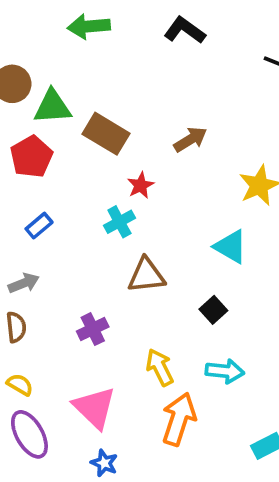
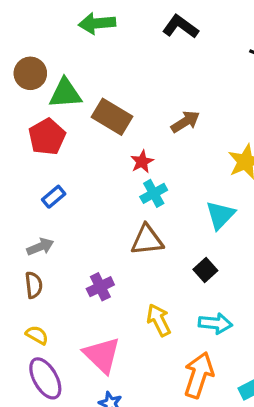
cyan cross: (119, 222) -> (154, 193), moved
cyan triangle: (231, 247) -> (220, 215), turned 44
orange arrow: (179, 419) -> (199, 375), moved

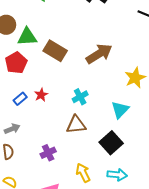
brown arrow: (185, 122) -> (99, 54), size x1.5
red star: (142, 162) -> (41, 95), moved
black square: (205, 270) -> (111, 143), size x1.6

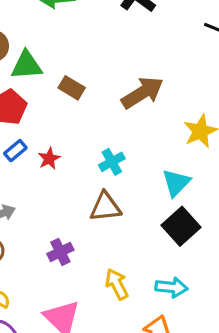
brown rectangle: (55, 51) -> (72, 88), size x0.7
blue rectangle: (20, 99) -> (15, 151), moved
black square: (111, 143) -> (181, 226), moved

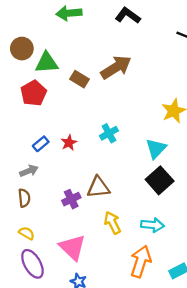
brown arrow: (142, 93) -> (116, 67), moved
blue rectangle: (15, 151) -> (41, 144), moved
red star: (49, 159) -> (69, 143), moved
brown triangle: (105, 207) -> (98, 187), moved

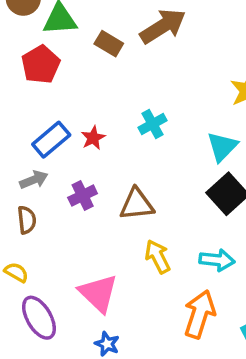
blue rectangle: (41, 144) -> (51, 140), size x1.5
purple cross: (71, 199) -> (83, 195), moved
yellow semicircle: (27, 233) -> (16, 272), moved

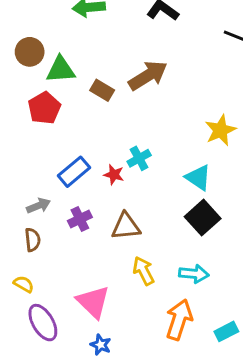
red star: (93, 138) -> (114, 175), moved, turned -30
blue rectangle: (51, 140) -> (74, 172), moved
cyan triangle: (222, 147) -> (198, 178), turned -40

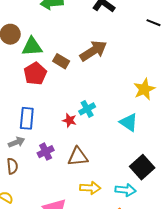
red pentagon: (44, 108) -> (35, 74), moved
blue rectangle: (74, 172) -> (27, 118), moved, turned -45
black square: (203, 218) -> (142, 167), moved
yellow arrow: (143, 271) -> (90, 188), turned 120

